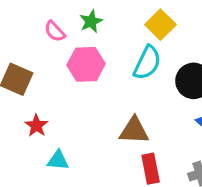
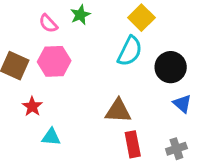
pink hexagon: (86, 64) -> (54, 61), moved

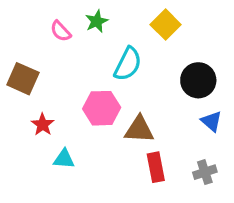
cyan semicircle: (130, 51) -> (128, 64), moved
pink hexagon: (54, 61) -> (102, 108), moved

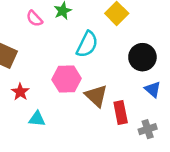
brown triangle: (139, 129) -> (96, 96), turned 40
red rectangle: (156, 167) -> (121, 112), moved

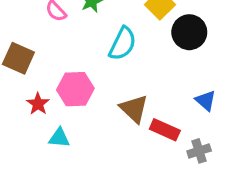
black circle: (142, 57) -> (189, 32), moved
pink hexagon: (67, 79) -> (75, 89), moved
red rectangle: (121, 112) -> (165, 130), turned -55

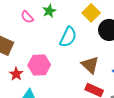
brown triangle: (134, 109) -> (90, 65), moved

